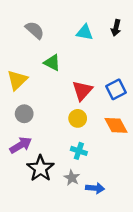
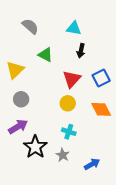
black arrow: (116, 28) -> (81, 51), moved
blue arrow: (95, 188) -> (92, 164), moved, turned -35

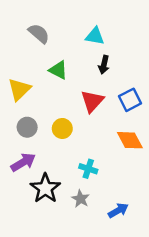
yellow circle: (68, 103) -> (62, 128), moved

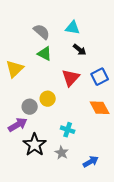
gray semicircle: (39, 34) -> (42, 32), moved
black arrow: (104, 65) -> (80, 50), turned -64
gray circle: (27, 127) -> (30, 107), moved

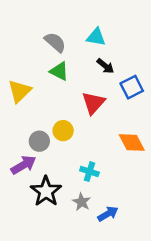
blue square: (100, 77) -> (132, 87), moved
blue arrow: (91, 162) -> (108, 214), moved

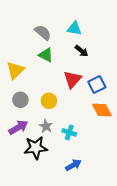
blue square: (132, 87) -> (97, 85), moved
gray circle: (39, 141) -> (20, 100), moved
black star: (46, 191) -> (36, 148), turned 30
gray star: (82, 202) -> (46, 126), moved
blue arrow: (108, 214) -> (73, 165), moved

